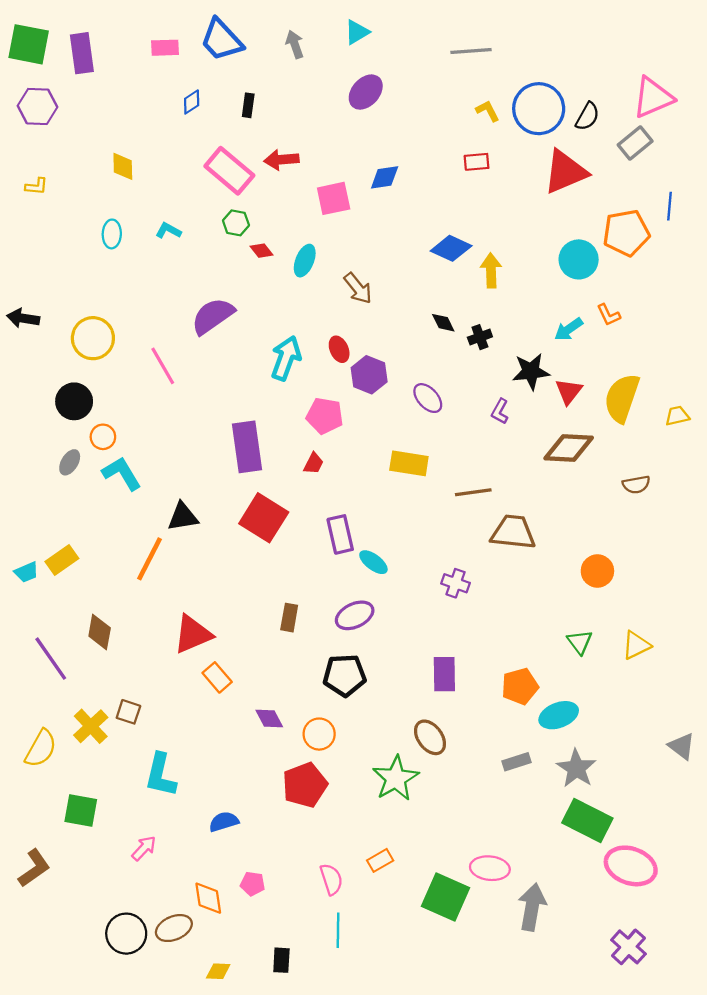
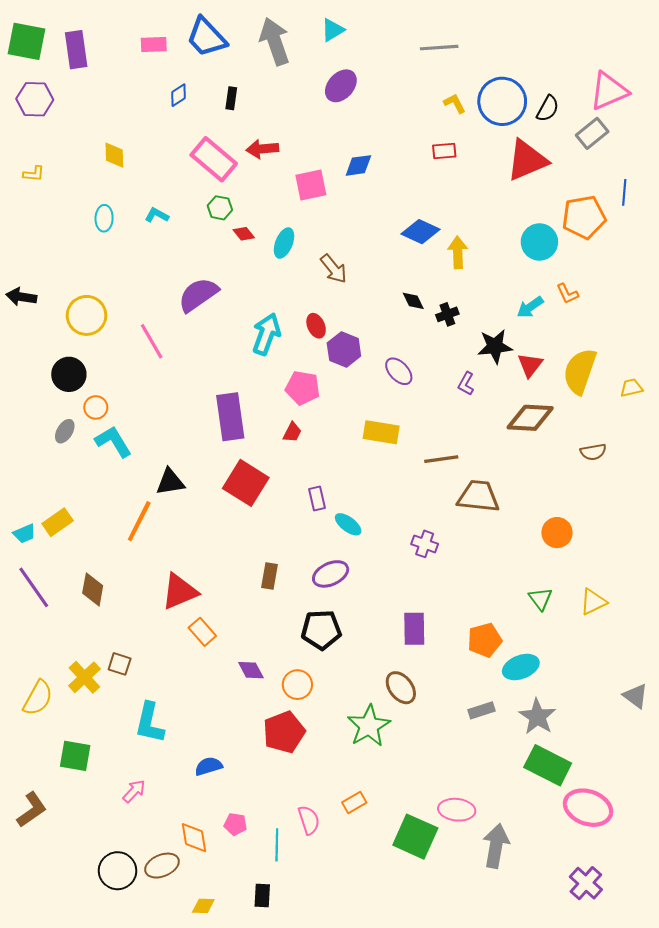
gray arrow: (295, 44) -> (275, 41), size x1.8
purple rectangle: (340, 534) -> (317, 498), size x0.7
purple line: (51, 659) -> (34, 587), moved
cyan line: (338, 930) -> (277, 845), moved

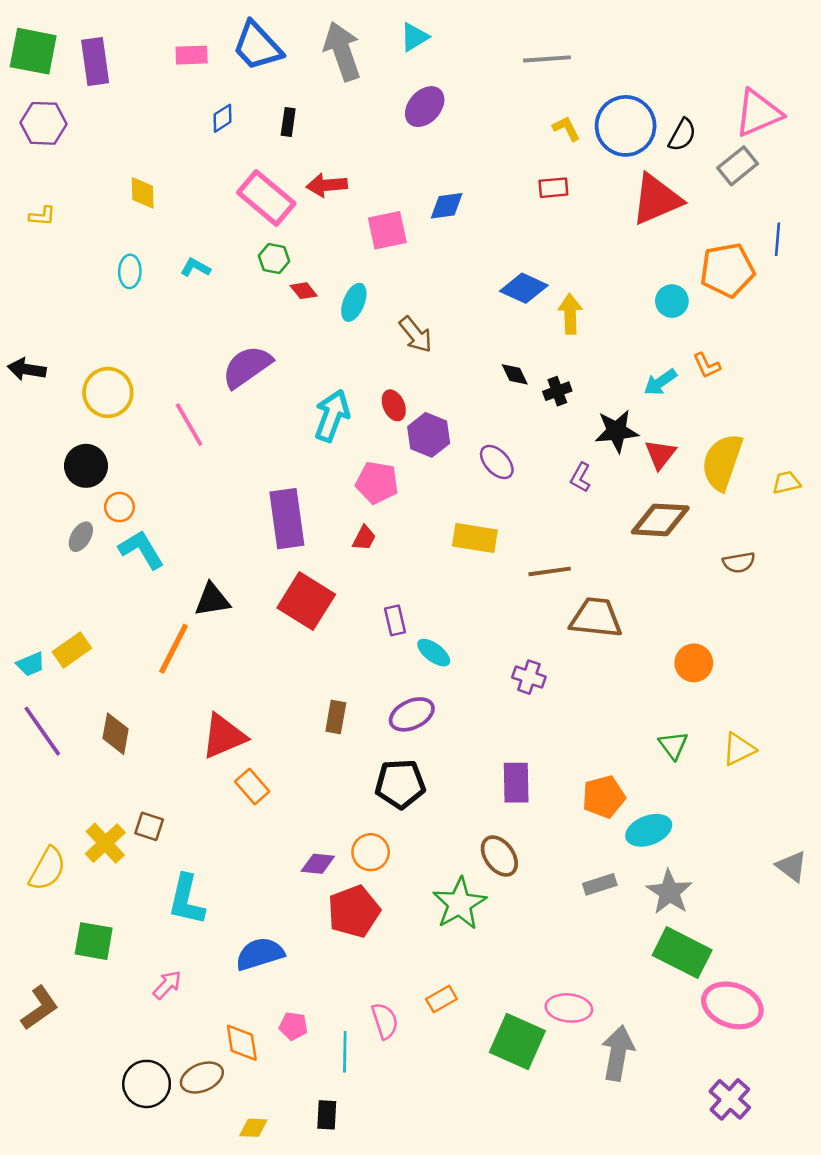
cyan circle: (539, 242) -> (672, 301), size x0.7
purple diamond: (251, 670) -> (318, 864), moved, turned -56
blue semicircle: (209, 766) -> (260, 954), size x1.4

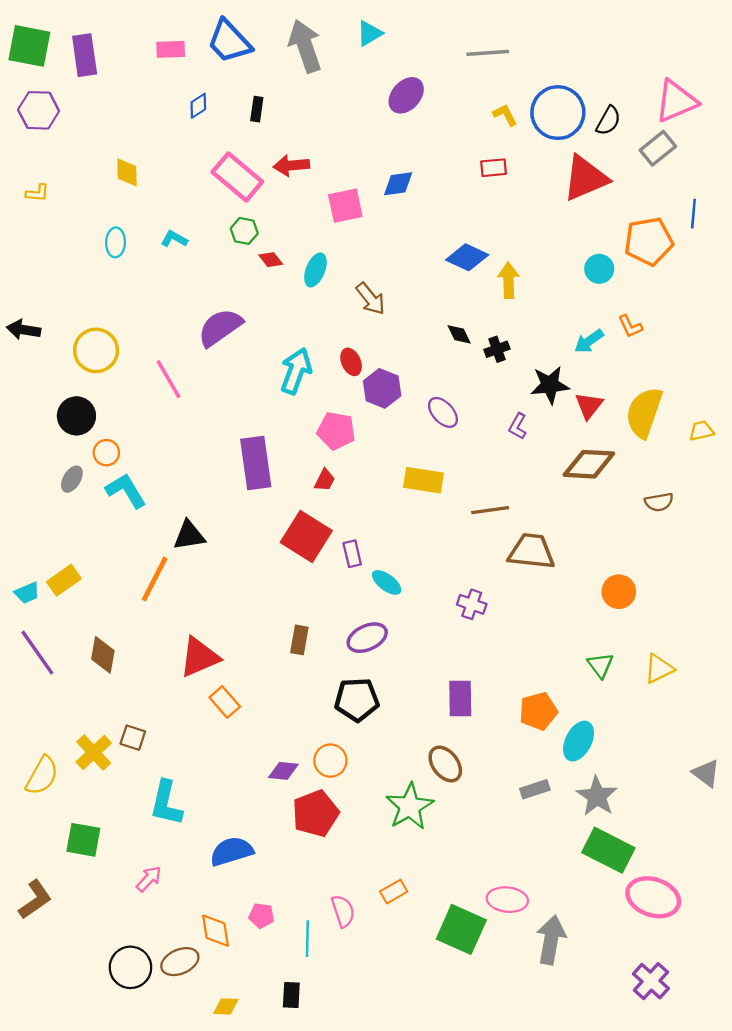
purple ellipse: (425, 107) -> (406, 95), moved
red square: (306, 601) -> (306, 537), moved
cyan ellipse: (649, 830) -> (579, 741), turned -42

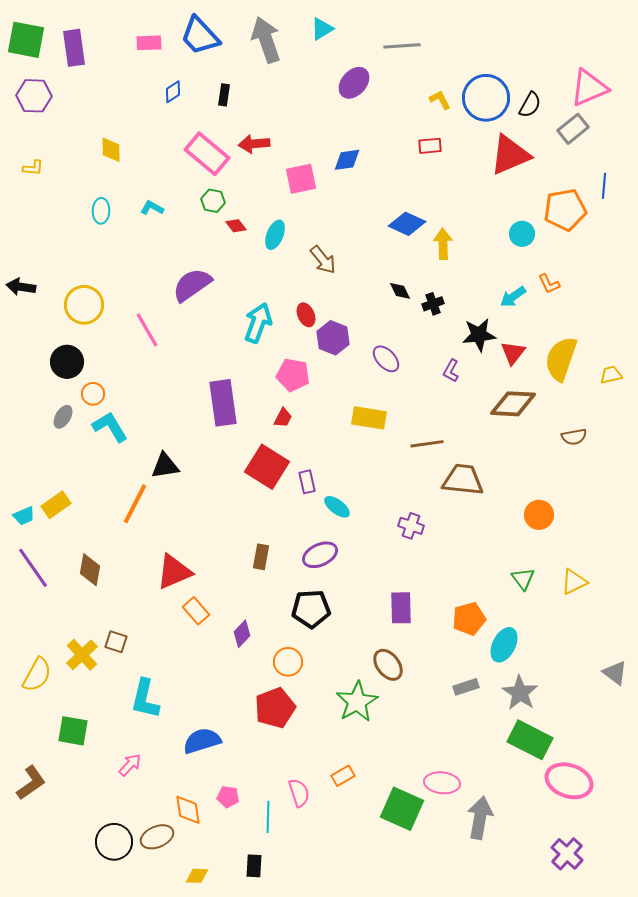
gray line: (488, 53) -> (402, 46), moved
purple diamond: (283, 771) -> (242, 634), moved, turned -52

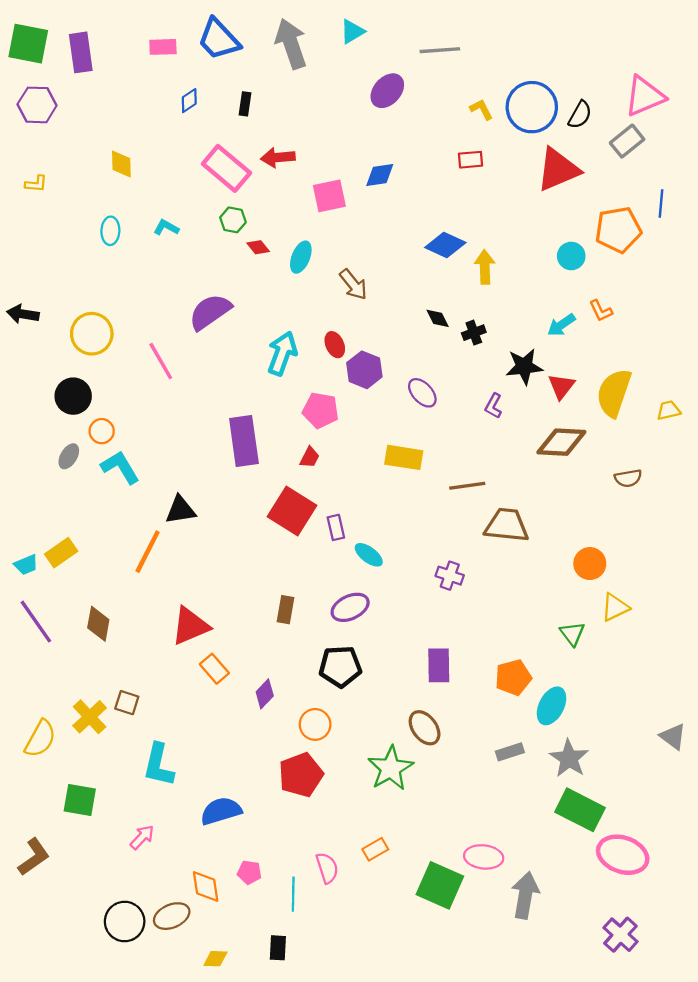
yellow triangle: (574, 582) -> (615, 607), moved

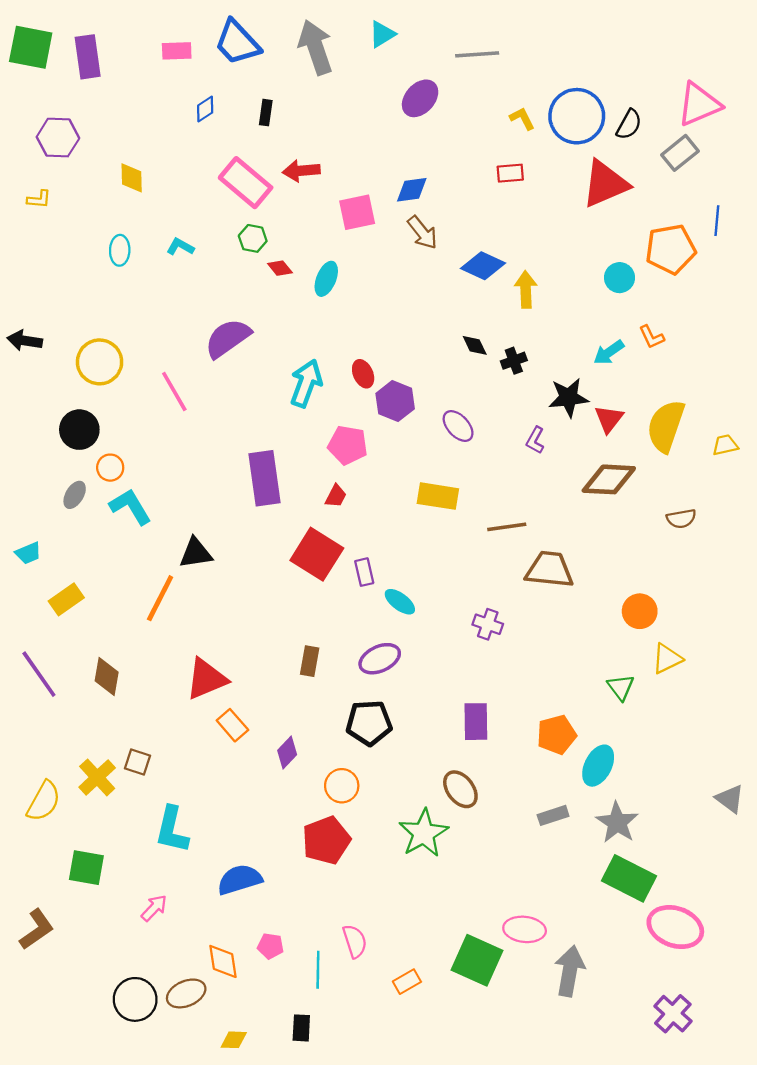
purple hexagon: (37, 105) -> (58, 138), moved
brown arrow: (353, 284) -> (422, 232), moved
cyan trapezoid: (26, 565) -> (28, 553), moved
orange rectangle: (375, 849) -> (407, 982), moved

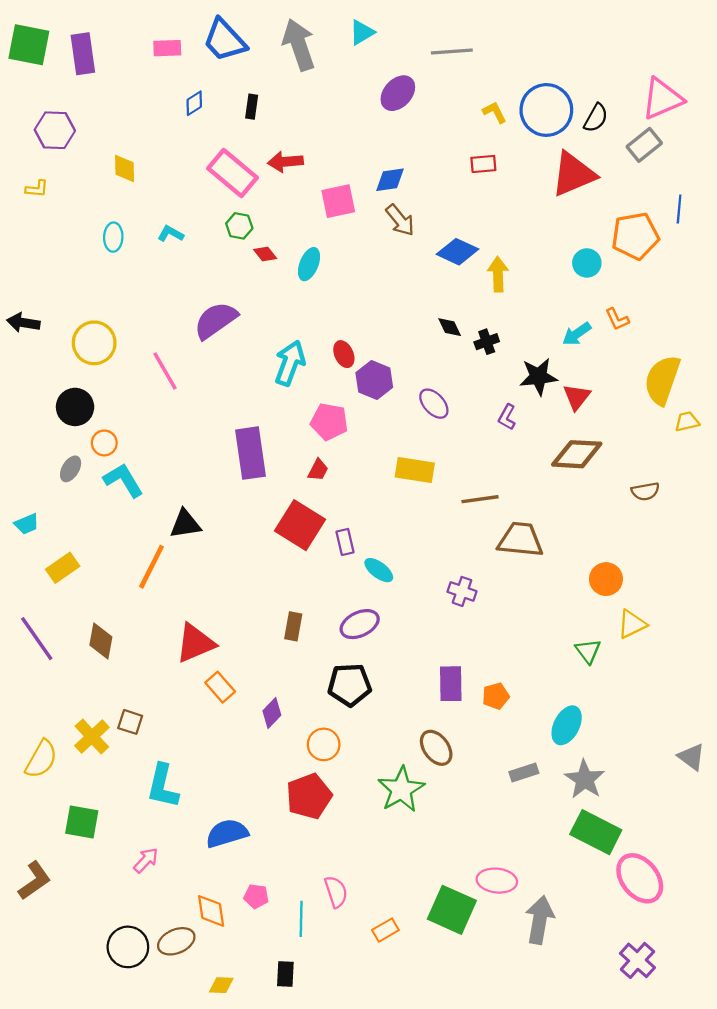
yellow semicircle: (666, 426) -> (662, 380), moved
orange pentagon: (557, 735) -> (496, 696), moved, size x0.7
pink ellipse: (675, 927) -> (640, 878), turned 33

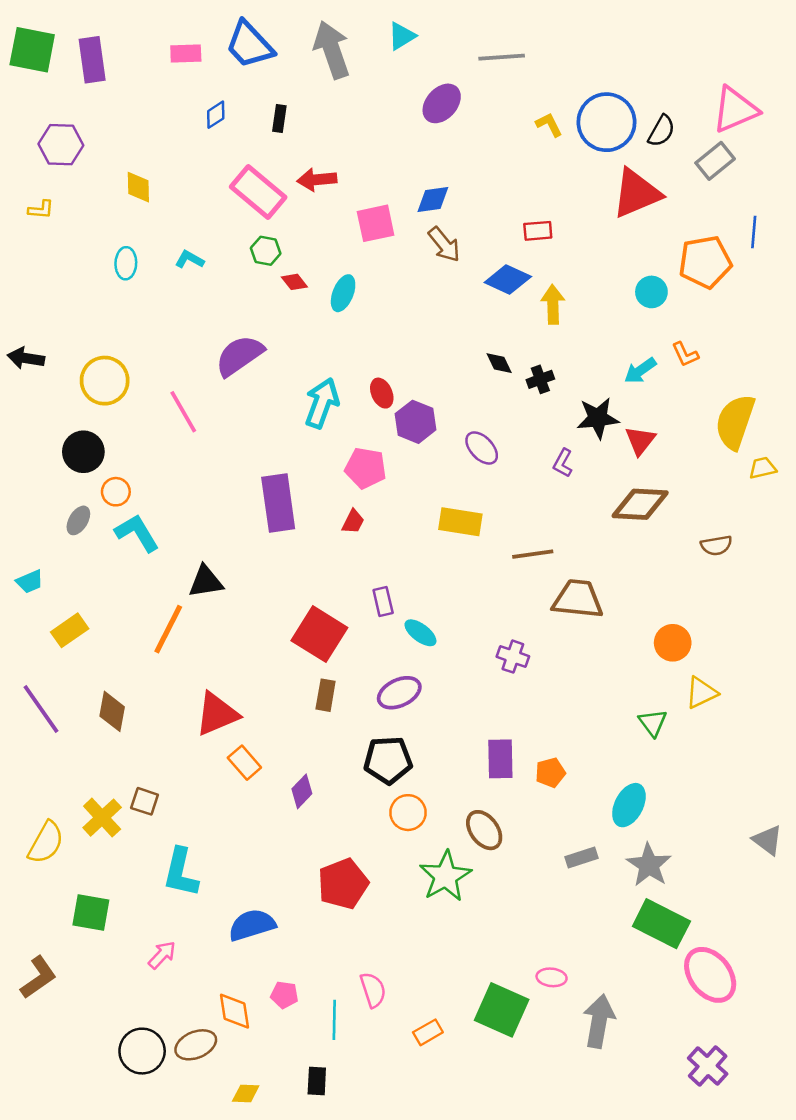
red rectangle: (483, 164) -> (538, 231), moved
red square: (300, 525) -> (319, 634), moved
orange circle: (324, 744) -> (408, 813), moved
pink ellipse: (497, 881) -> (552, 977), size x0.7

